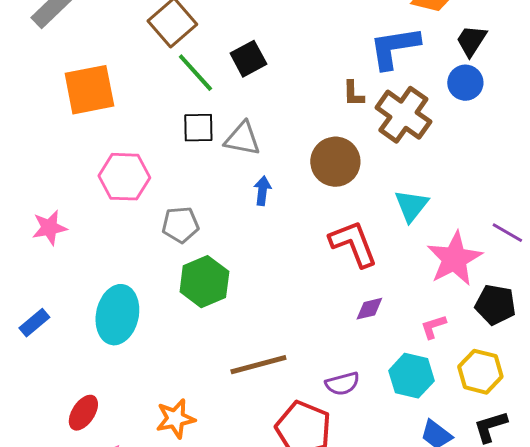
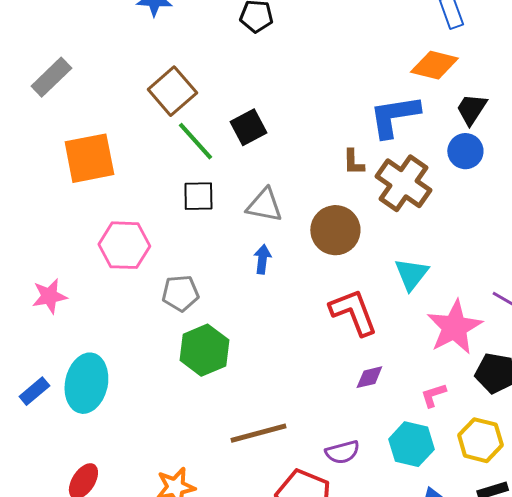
gray triangle: (242, 139) -> (264, 205), moved
cyan ellipse: (117, 315) -> (86, 383), moved

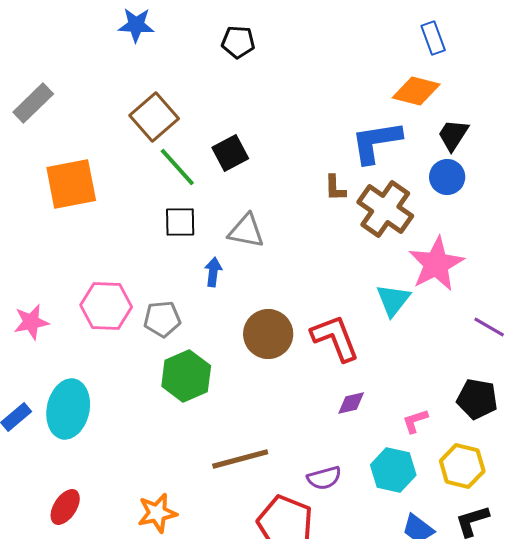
brown circle: (335, 230) -> (268, 334), moved
pink hexagon: (124, 245) -> (106, 306), moved
blue arrow: (262, 259) -> (213, 272), moved
pink star: (454, 327) -> (436, 264), moved

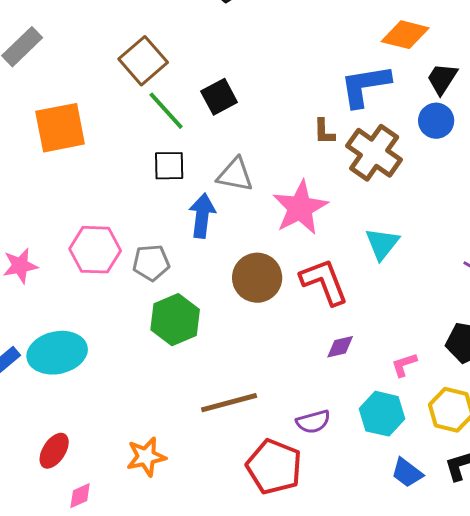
pink star: (436, 264) -> (300, 208), moved
blue arrow: (213, 272) -> (202, 216), size x1.5
cyan ellipse: (68, 409) -> (57, 353), turned 66

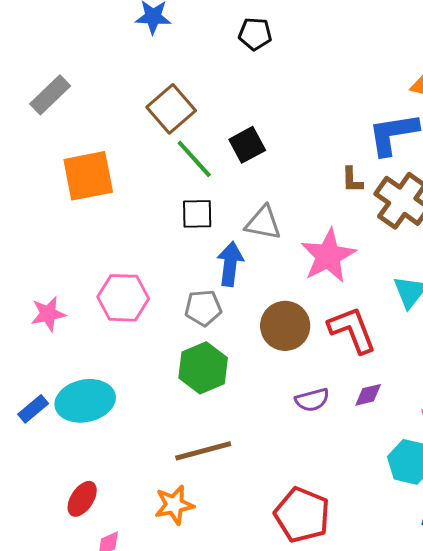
gray pentagon: (151, 263) -> (203, 308), moved
brown line: (229, 403) -> (203, 451), moved
purple semicircle: (313, 422) -> (312, 400), moved

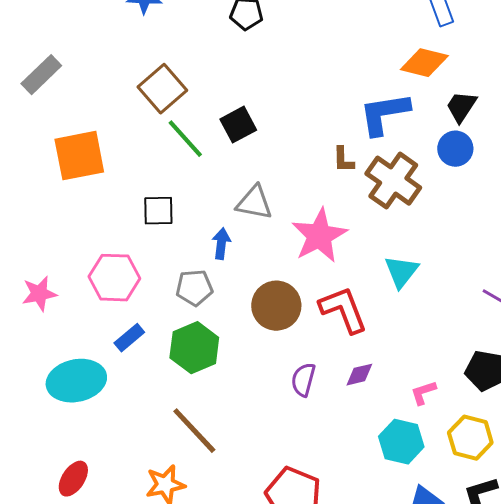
black square: (197, 214) -> (158, 211), moved
blue arrow: (230, 264) -> (221, 244), size x0.7
purple semicircle: (312, 400) -> (303, 380), turned 120
blue rectangle: (33, 409) -> (129, 338), moved
brown line: (203, 451) -> (194, 431), turned 62

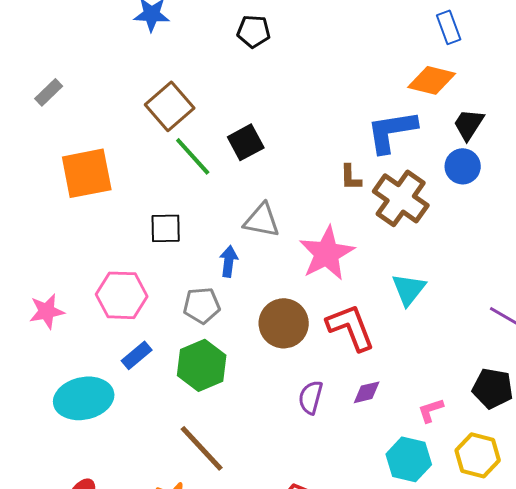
gray rectangle: (41, 75) -> (49, 92), size x0.7

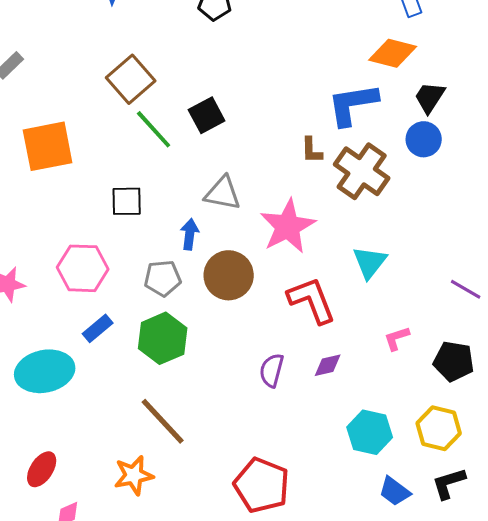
brown circle: (284, 323) -> (229, 275), moved
pink L-shape: (431, 410) -> (397, 338), moved

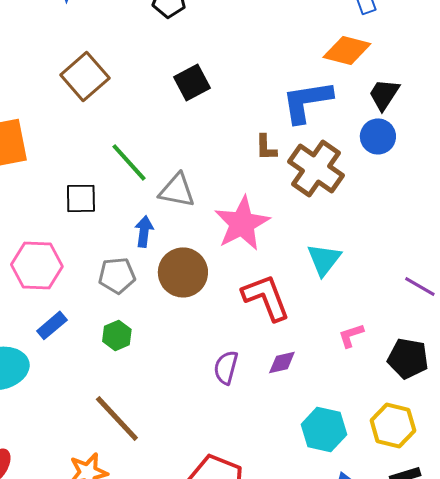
black square: (207, 115) -> (192, 82), moved
green line: (154, 129) -> (129, 162), moved
green hexagon: (163, 338) -> (117, 335), size x0.6

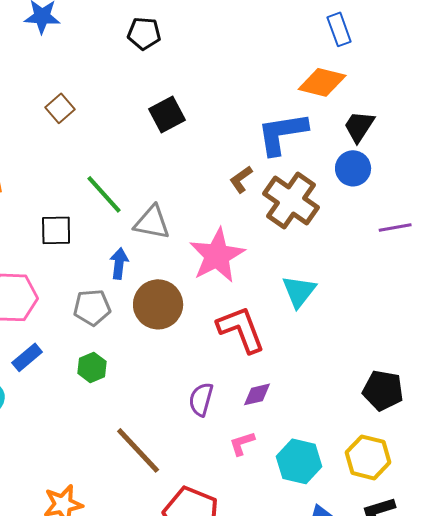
brown square: (85, 76) -> (60, 108), size x0.6
brown L-shape: (266, 147) -> (241, 179), turned 56
purple line: (420, 286) -> (395, 227), moved, turned -40
pink L-shape: (351, 335) -> (242, 443), moved
brown line: (117, 418) -> (138, 450), moved

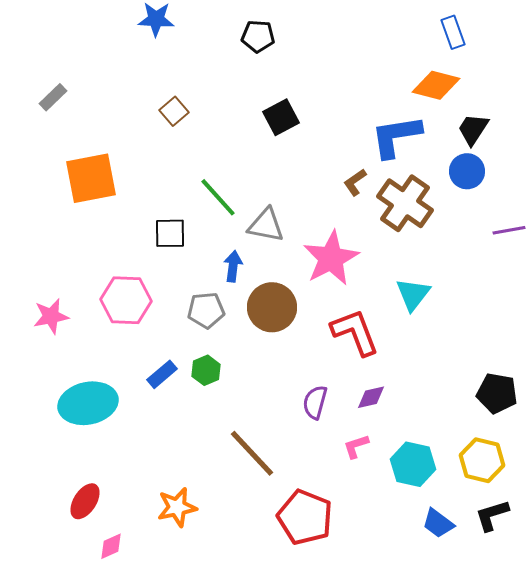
blue rectangle: (27, 357) -> (162, 374), moved

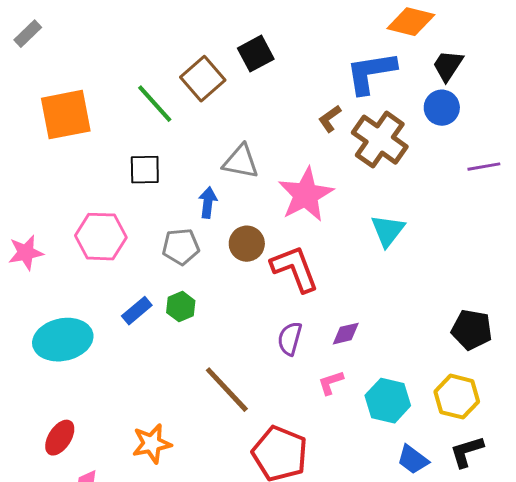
brown square: (174, 111) -> (203, 79), moved, size x1.5
green line: (218, 197) -> (155, 104), moved
brown circle: (272, 307) -> (247, 244), size x0.7
red L-shape: (355, 332) -> (295, 269), moved

